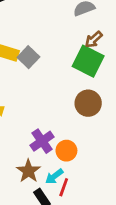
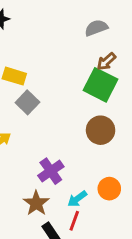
gray square: (28, 57) -> (27, 102), moved
orange circle: (66, 151) -> (109, 189), moved
cyan arrow: (54, 176) -> (77, 199), moved

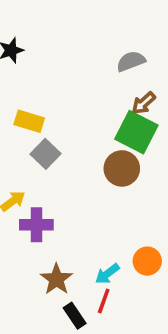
brown circle: (101, 130) -> (122, 168), moved
purple cross: (51, 171) -> (36, 225), moved, turned 35

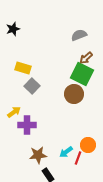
brown star: (56, 279) -> (38, 155), turned 30
red line: (104, 301) -> (78, 158), moved

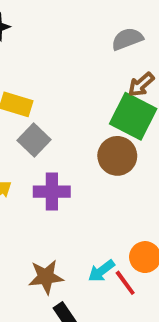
purple cross: (27, 125) -> (52, 192), moved
red line: (78, 158) -> (125, 283), turned -56

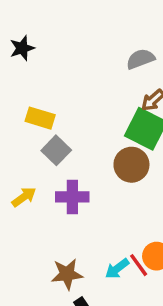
red line: (125, 283) -> (139, 265), moved

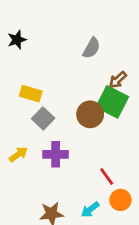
gray semicircle: (140, 59) -> (91, 48), moved, turned 140
brown circle: (131, 165) -> (90, 114), moved
red line: (139, 265) -> (107, 176), moved

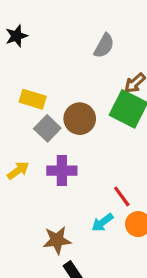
brown circle: (90, 114) -> (80, 119), moved
cyan arrow: (90, 210) -> (102, 222), moved

